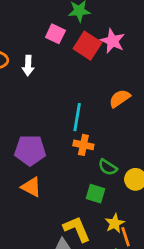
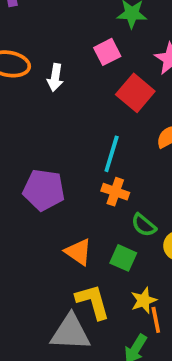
pink square: (55, 34) -> (107, 52), moved, turned 30
red square: (87, 46) -> (135, 93), moved
orange triangle: (31, 187) -> (78, 252), moved

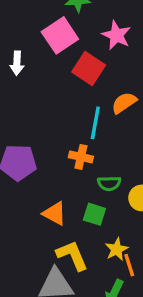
pink square: (107, 52) -> (60, 35), size x1.5
cyan line: (112, 154) -> (95, 123), moved
green semicircle: (144, 225) -> (109, 183), turned -35

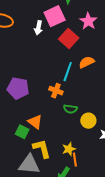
white arrow: (17, 63) -> (38, 28), moved
green square: (94, 214) -> (22, 132), moved

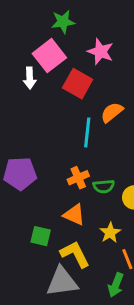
orange cross: (56, 91) -> (78, 178), moved, turned -32
orange triangle: (35, 122) -> (74, 215), moved
yellow star: (69, 149) -> (110, 233), moved

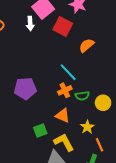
cyan line: (87, 132) -> (68, 72), moved, turned -48
green square: (41, 236) -> (40, 131), turned -32

